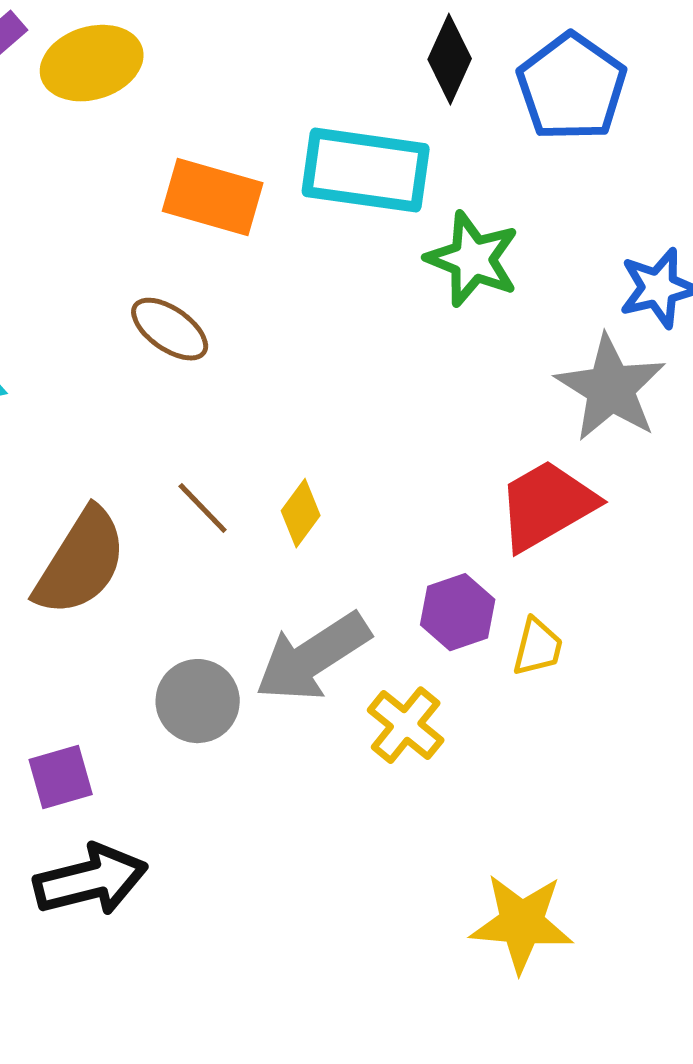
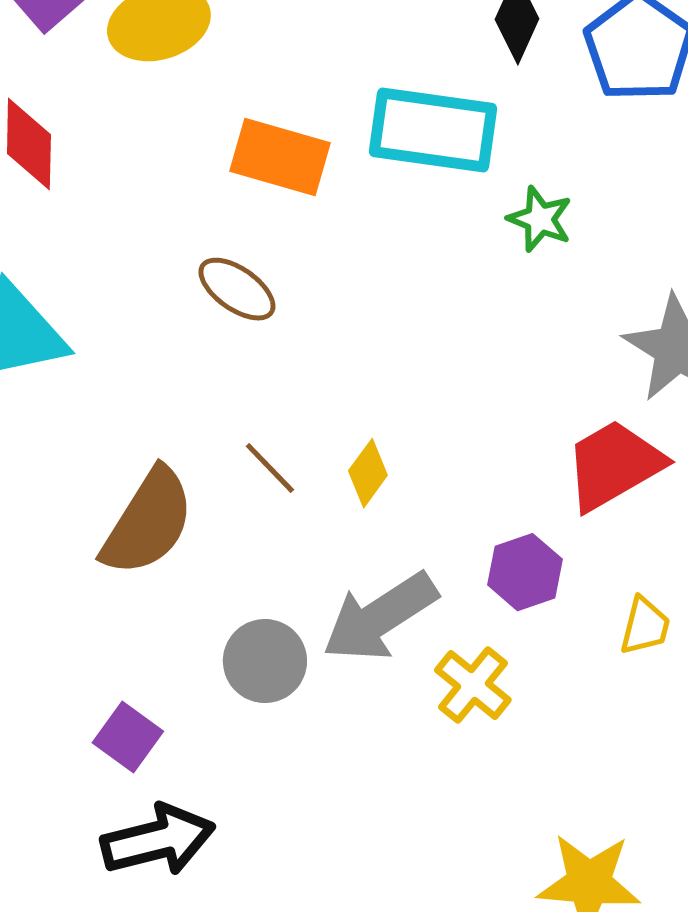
green star: (473, 259) -> (540, 219), size x0.7
yellow trapezoid: (538, 647) -> (645, 626), moved
purple square: (61, 777) -> (128, 737), turned -38

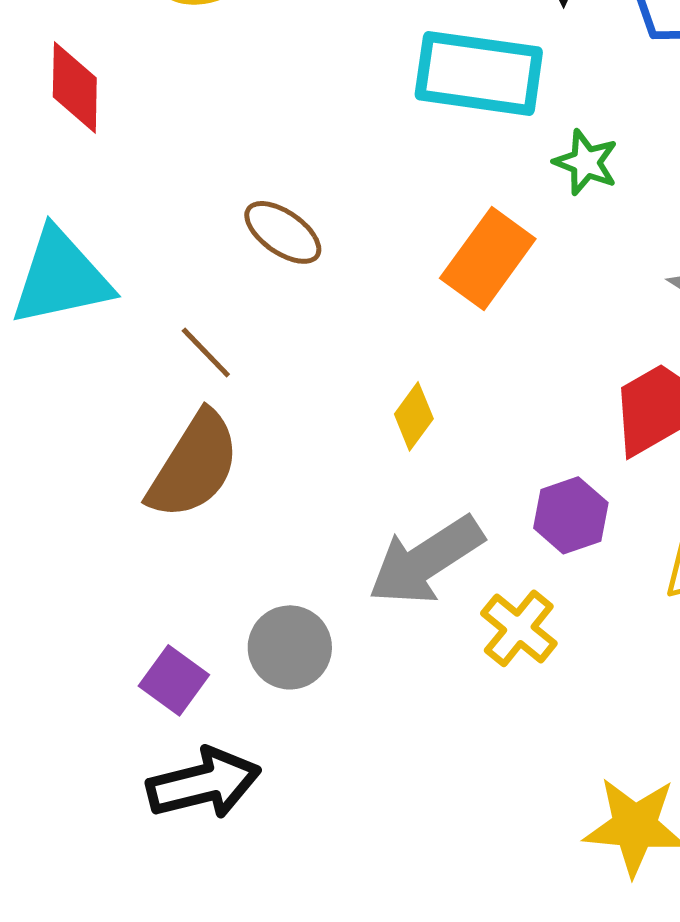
orange rectangle: (280, 157) -> (488, 258), moved, turned -70
brown line: (270, 468) -> (206, 352), moved
gray circle: (265, 661) -> (290, 647), moved

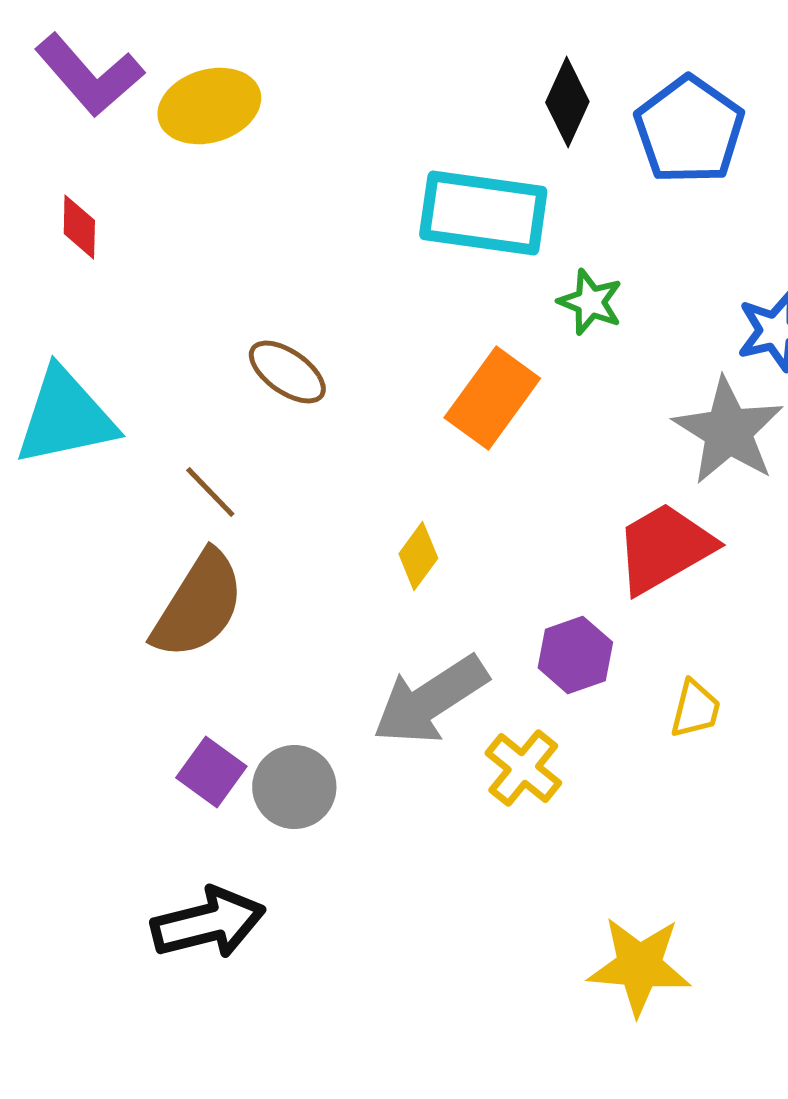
red diamond: (75, 87) -> (79, 227), size x0.7
purple square: (174, 680) -> (211, 772), moved

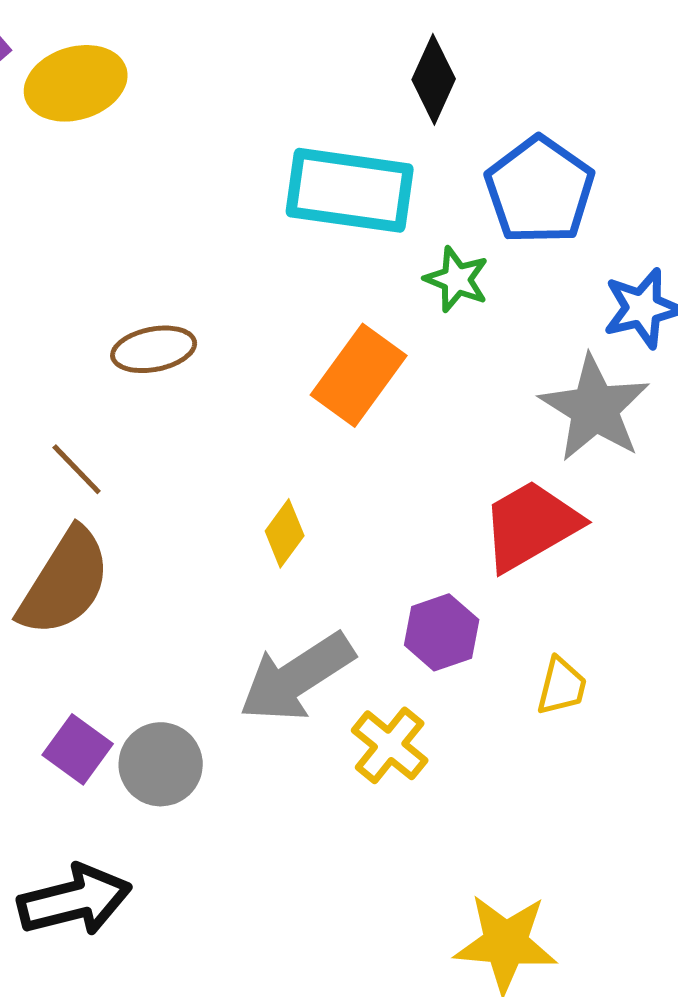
blue pentagon: (689, 130) -> (540, 190), moved
brown ellipse: (287, 372) -> (154, 349), turned -46

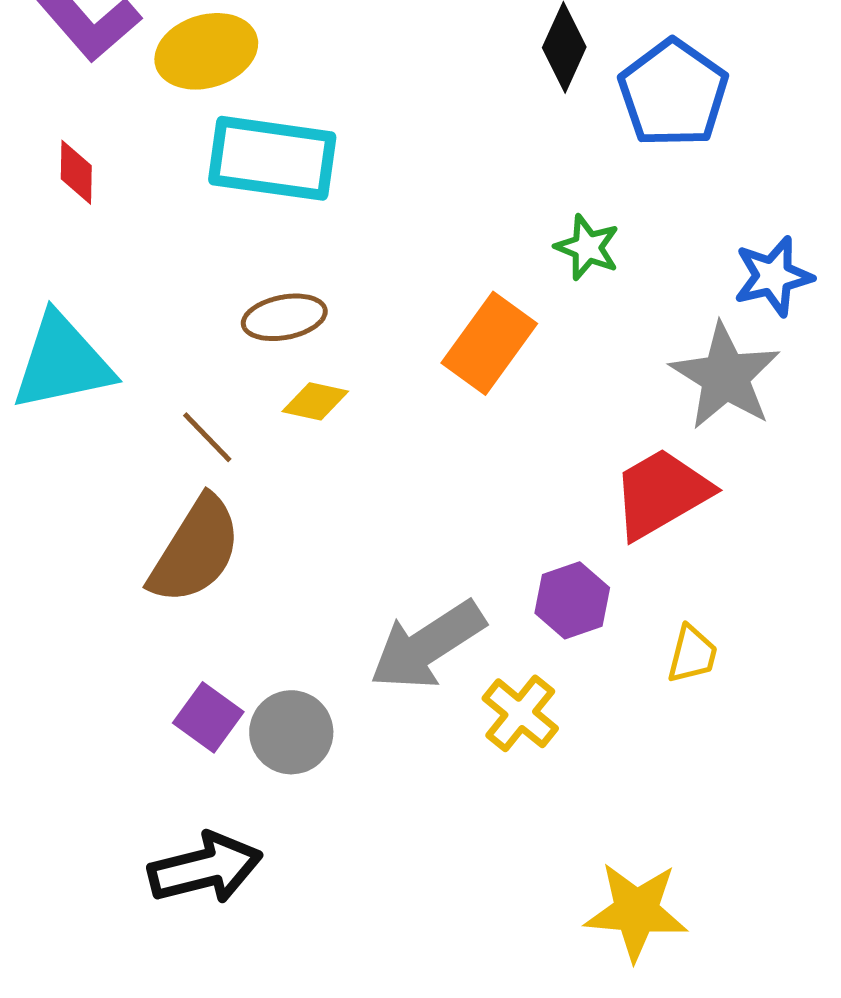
cyan rectangle: (350, 190) -> (272, 158), moved
blue pentagon: (540, 190) -> (673, 93), moved
yellow diamond: (285, 533) -> (315, 401), moved, turned 66

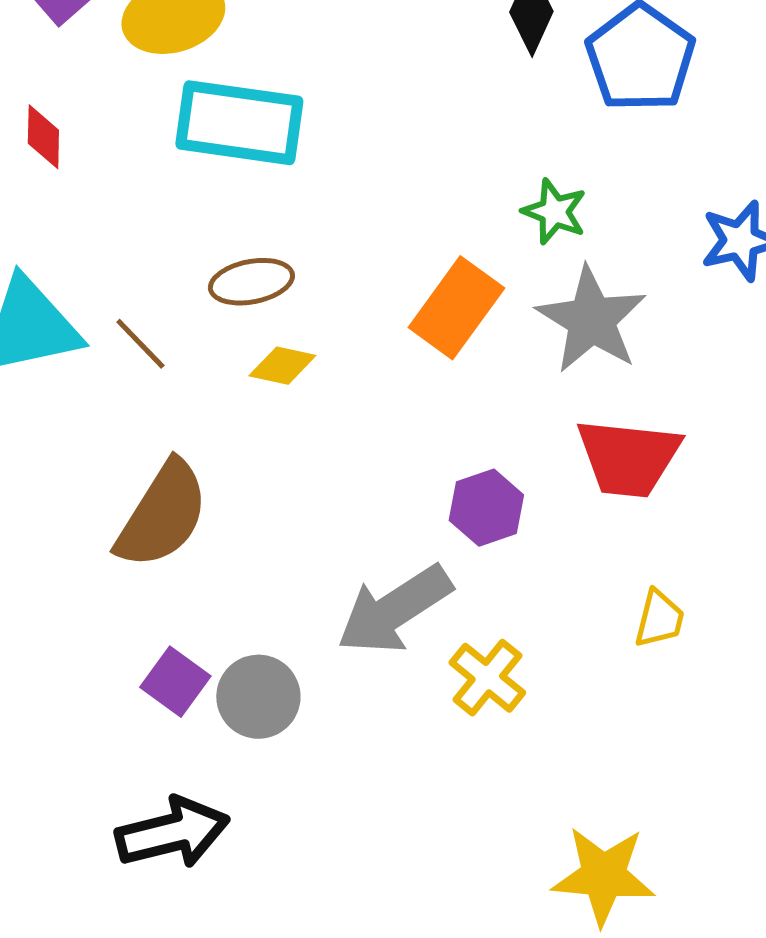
gray star: (725, 376) -> (591, 320), moved
brown line: (207, 437) -> (140, 344), moved
red trapezoid: (661, 493) -> (628, 458), turned -144
purple hexagon: (572, 600) -> (486, 508), moved

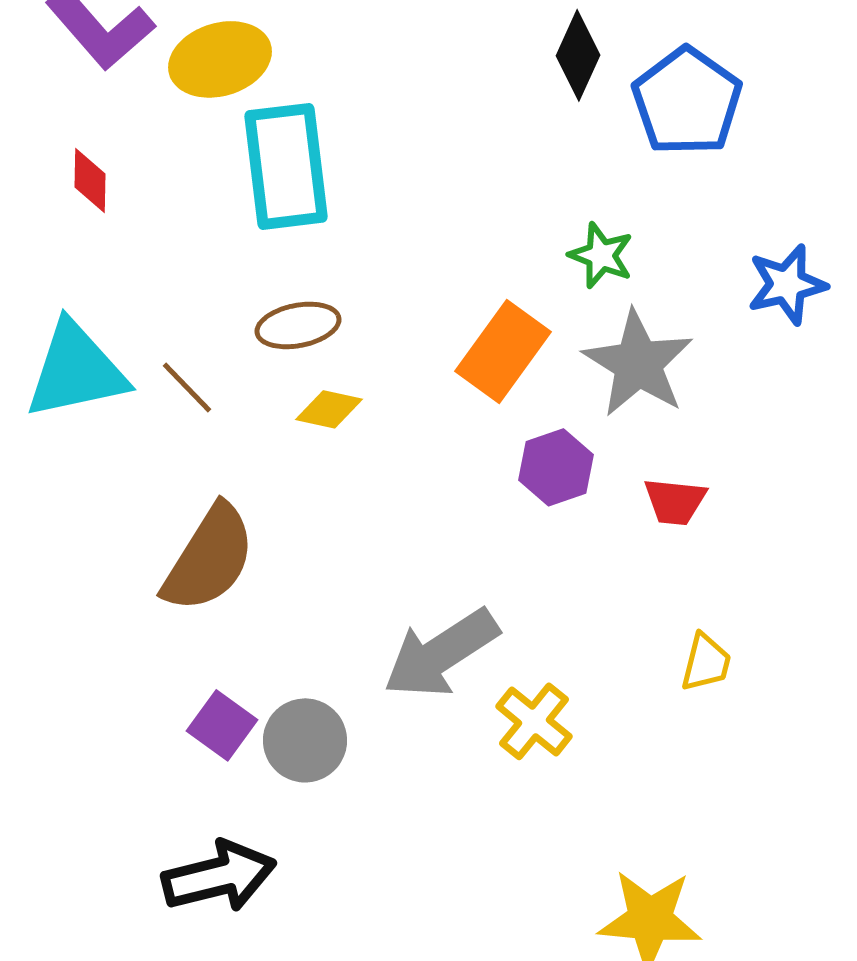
cyan rectangle: (239, 123) -> (286, 166), turned 75
red trapezoid: (628, 458) -> (675, 501), size x0.6
purple hexagon: (486, 508) -> (556, 467), moved

